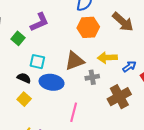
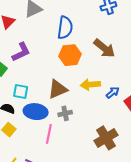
gray cross: (92, 77) -> (65, 113), moved
brown cross: (119, 97) -> (106, 138), moved
pink line: (74, 112) -> (49, 134), moved

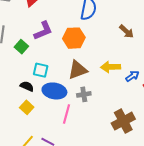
brown arrow: (104, 48) -> (126, 31), size x0.7
orange hexagon: (70, 55) -> (74, 38), moved

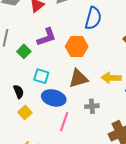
black semicircle: (27, 86) -> (19, 92), moved, turned 40
gray cross: (84, 94) -> (92, 106), moved

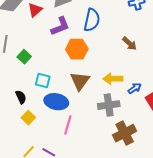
purple L-shape: (47, 37) -> (60, 26), moved
brown triangle: (78, 78) -> (80, 81), turned -35
gray cross: (92, 106) -> (109, 105), moved, size x1.5

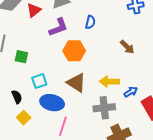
blue semicircle: (92, 20) -> (90, 22), size x0.6
green square: (24, 57) -> (21, 57), turned -32
cyan square: (43, 81) -> (39, 81), turned -35
brown triangle: (80, 81) -> (76, 83), turned -35

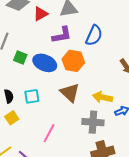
blue semicircle: (90, 22) -> (94, 35), size x1.5
cyan square: (39, 81) -> (32, 96), moved
blue ellipse: (52, 103) -> (45, 63), moved

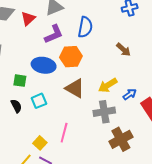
green square: (20, 57) -> (20, 81), moved
yellow arrow: (103, 97) -> (108, 85), turned -30
yellow square: (12, 118) -> (40, 143), moved

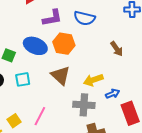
blue semicircle: (85, 27) -> (84, 18), turned 80

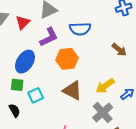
blue ellipse: (35, 46) -> (25, 62), moved, turned -65
cyan square: (23, 79) -> (36, 95), moved
gray cross: (84, 105) -> (103, 113), turned -30

